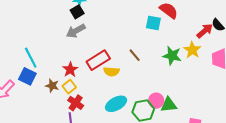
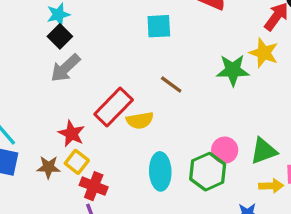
cyan square: (153, 23) -> (159, 26), moved
cyan ellipse: (116, 104) -> (160, 171), turned -50
green triangle: (169, 105) -> (264, 151), moved

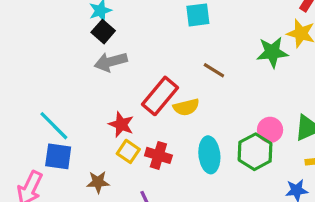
gray arrow: (65, 68) -> (111, 62), turned 32
brown star: (48, 167) -> (98, 182), moved
red cross: (94, 186) -> (158, 155), moved

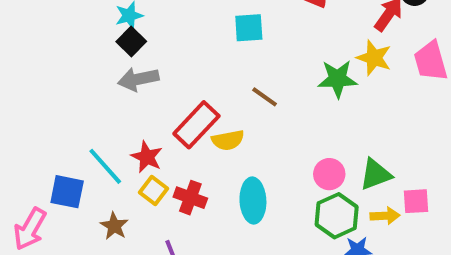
cyan line: (54, 126) -> (105, 166), moved
green hexagon: (255, 152) -> (337, 216), moved
brown star: (98, 182) -> (114, 226), turned 30

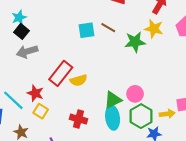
cyan square: (249, 28) -> (87, 30), moved
brown line: (265, 97) -> (108, 28), moved
green triangle: (376, 174) -> (113, 100), moved
red cross: (190, 198) -> (78, 119), moved
cyan ellipse: (253, 200) -> (113, 118), moved

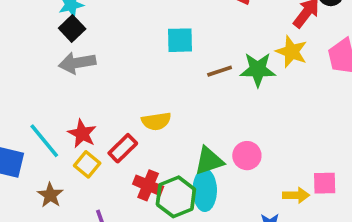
brown line: (108, 28) -> (220, 71), moved, turned -56
red rectangle: (61, 73) -> (123, 148), moved, size x0.7
green hexagon: (141, 116) -> (176, 197), moved

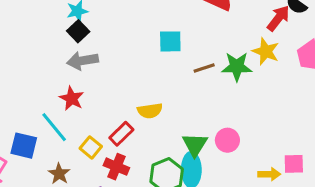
red star: (82, 134) -> (72, 98), moved
green triangle: (209, 161) -> (195, 145), turned -40
red cross: (148, 185) -> (116, 167), moved

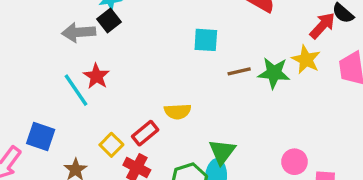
gray arrow: (82, 61) -> (79, 32), moved
red star: (72, 98) -> (96, 76), moved
cyan line: (54, 127) -> (76, 90), moved
pink circle: (227, 140) -> (294, 162), moved

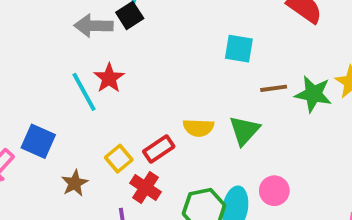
green triangle: (222, 152) -> (244, 130), moved
pink circle: (294, 162) -> (274, 191), moved

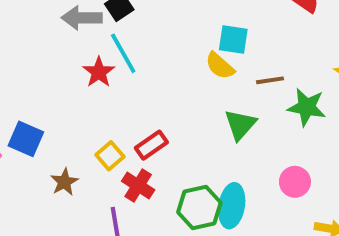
cyan line: (84, 92) -> (123, 53), moved
green star: (313, 94) -> (307, 107), moved
yellow semicircle: (198, 128) -> (220, 66), moved, turned 40
pink circle: (274, 191) -> (295, 182), moved

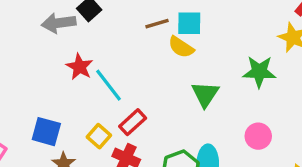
cyan line: (123, 53) -> (109, 85), moved
brown line: (270, 80) -> (157, 24), moved
blue square: (26, 139) -> (46, 132), moved

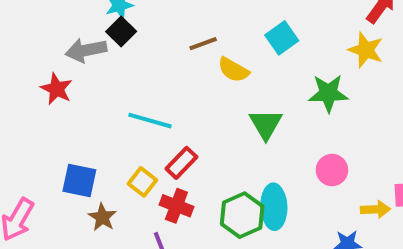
cyan square: (189, 23) -> (282, 38), moved, turned -32
red star: (80, 67) -> (56, 89), moved
cyan line: (109, 85) -> (150, 121), turned -33

